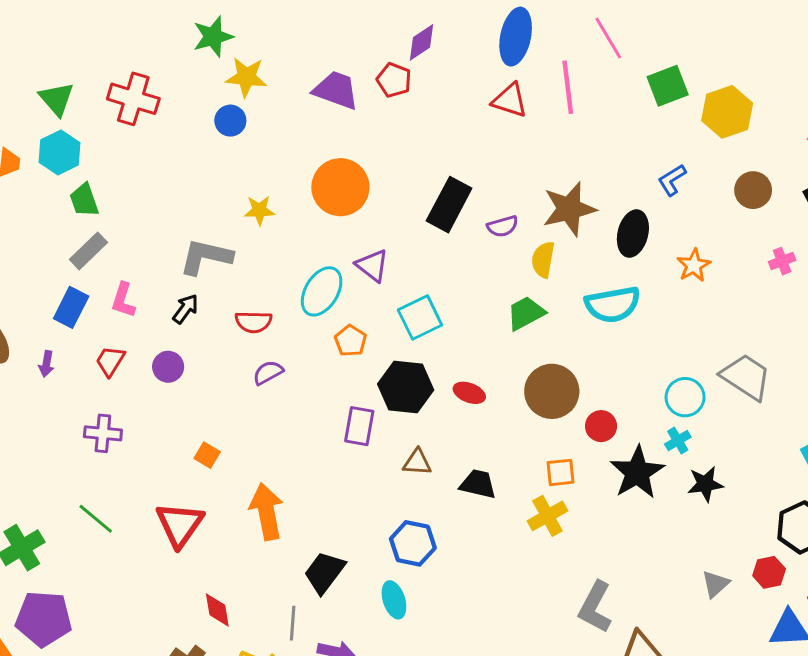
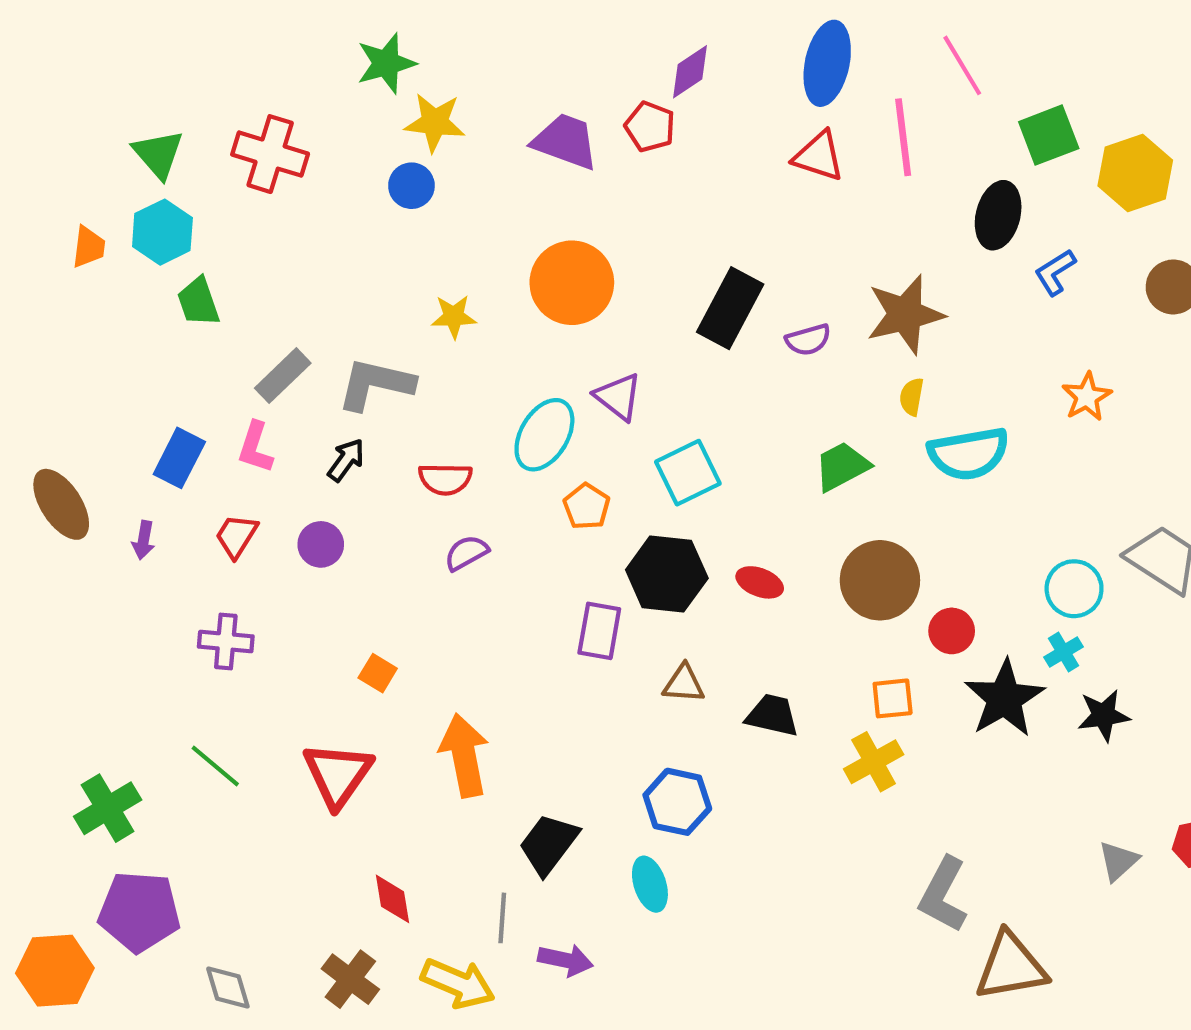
black ellipse: (633, 234) -> (998, 215), moved
gray rectangle: (88, 251) -> (283, 376), moved
yellow semicircle: (543, 260) -> (912, 397), moved, size x0.7

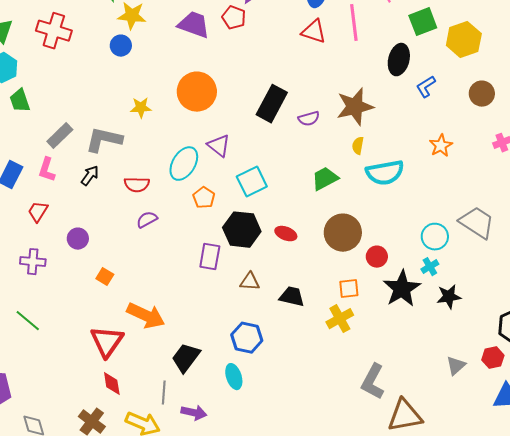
purple circle: (321, 544) -> (78, 239), moved
orange arrow: (464, 755) -> (146, 316), turned 126
red triangle: (338, 774) -> (107, 342), moved

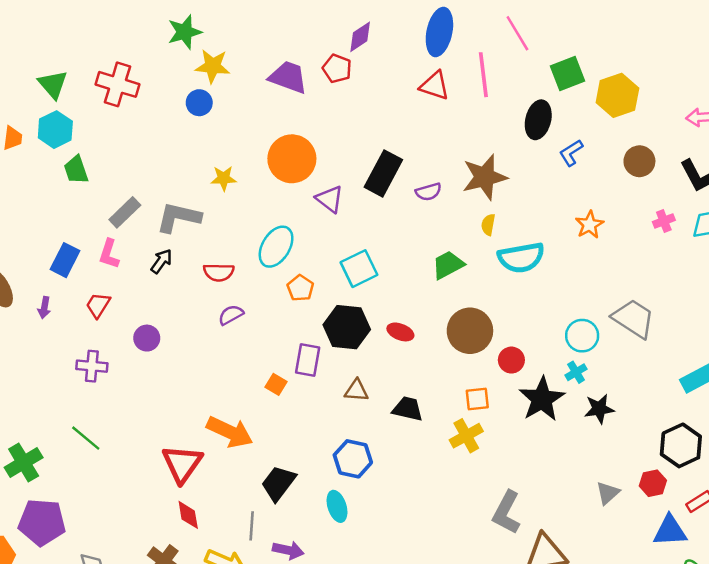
purple triangle: (219, 146) -> (330, 199), moved
orange square: (105, 277) -> (276, 384), moved

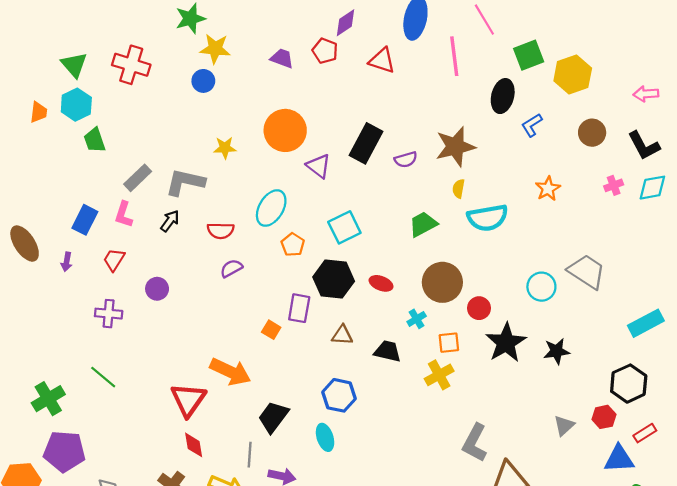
purple trapezoid: (288, 77) -> (282, 58), size x0.7
red triangle: (435, 86) -> (382, 60), moved
cyan cross: (576, 372) -> (417, 319), moved

